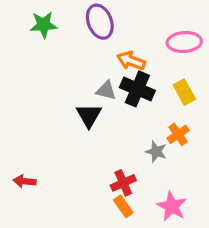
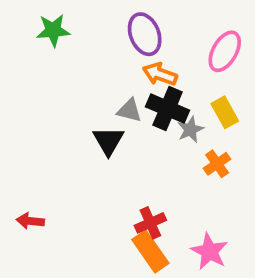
purple ellipse: (100, 22) -> (145, 34), moved
pink ellipse: (184, 42) -> (225, 51), turned -56
gray star: (156, 152) -> (190, 129), moved, turned 30
orange rectangle: (123, 206) -> (150, 251), size x1.5

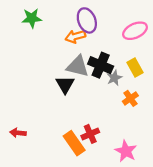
pink ellipse: (225, 51) -> (135, 31), turned 35
orange arrow: (160, 74) -> (75, 36), moved, turned -36
gray triangle: (129, 110) -> (78, 66), size x1.5
orange rectangle: (150, 251) -> (74, 143), moved

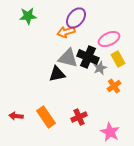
purple ellipse: (87, 20) -> (76, 18), turned 60
pink ellipse: (135, 31) -> (109, 39), moved
black triangle: (65, 85) -> (57, 74), turned 48
orange rectangle: (74, 143) -> (46, 117), moved

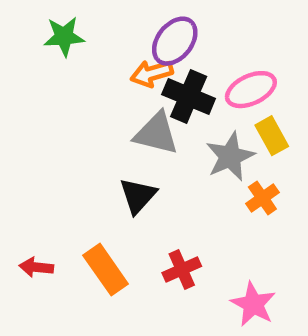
black cross: (88, 57) -> (189, 96), moved
gray star: (100, 68) -> (230, 156), size x1.5
black triangle: (57, 74) -> (138, 196), moved, turned -36

